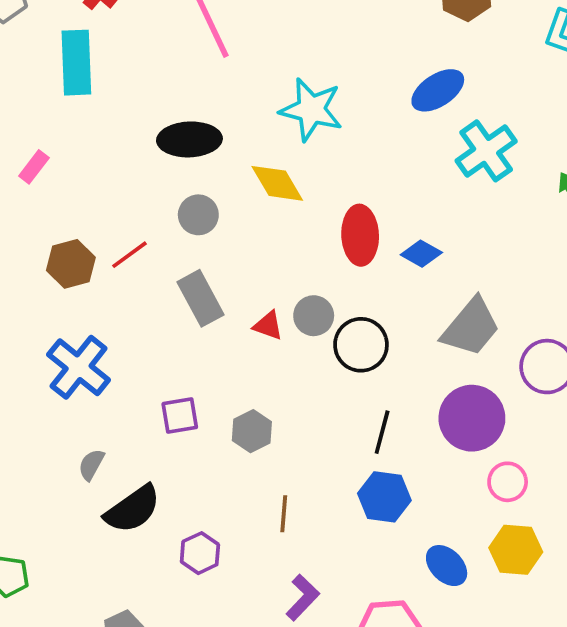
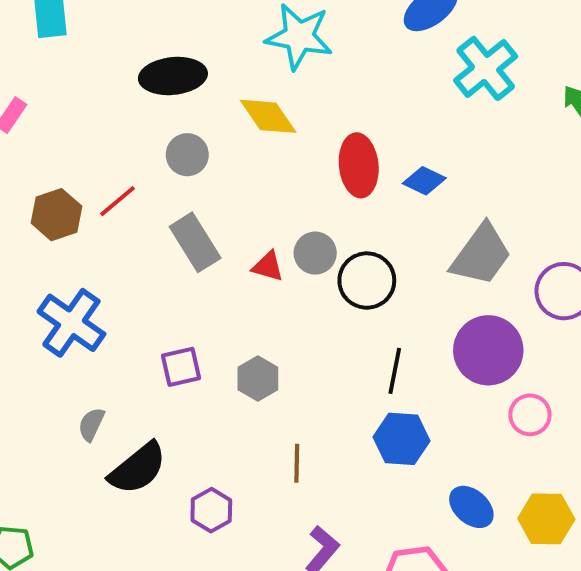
yellow hexagon: (516, 550) -> (546, 519), moved

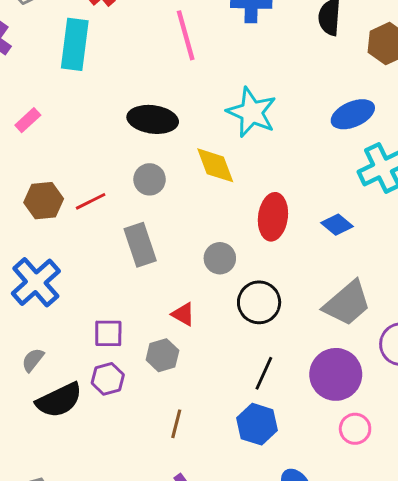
blue diamond: (424, 181) -> (337, 225), moved
gray circle: (315, 253) -> (220, 258), moved
red triangle: (268, 266) -> (183, 314), moved
purple hexagon: (211, 510) -> (108, 379), moved

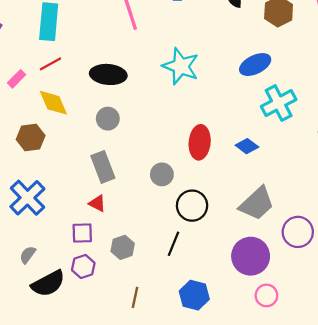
yellow diamond: (215, 165) -> (53, 103), moved
red line: (91, 201) -> (50, 64), moved
red triangle: (183, 314) -> (97, 203), moved
black line: (264, 373) -> (173, 244), moved

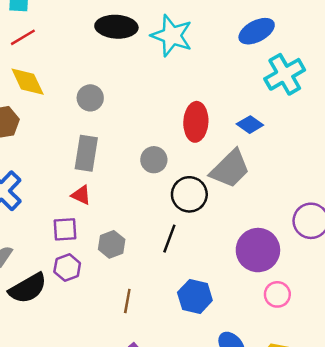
black ellipse: (108, 74) -> (116, 27), moved
gray rectangle: (103, 167) -> (86, 153), turned 32
gray trapezoid: (257, 204) -> (230, 169), moved

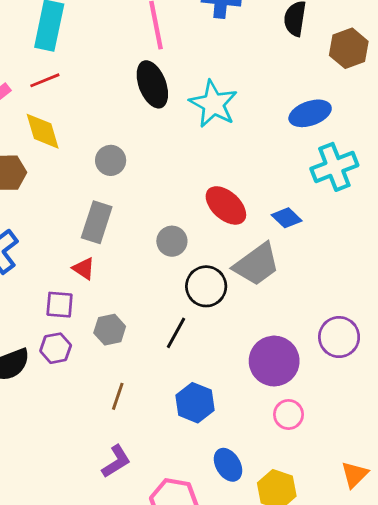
black ellipse: (116, 27) -> (152, 84), turned 57
red ellipse: (196, 122) -> (226, 205), turned -60

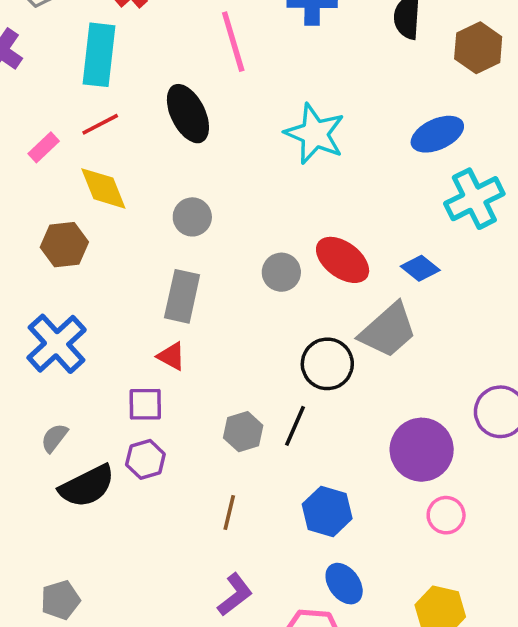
black ellipse: (152, 84) -> (188, 114), moved
gray circle: (172, 241) -> (281, 272), moved
gray hexagon: (110, 330) -> (243, 432), moved
blue ellipse: (228, 465) -> (344, 584), moved

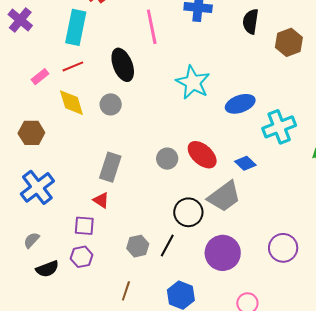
blue ellipse: (437, 134) -> (240, 104), moved
gray circle: (192, 217) -> (111, 104), moved
brown hexagon: (64, 245) -> (31, 133), moved
purple circle: (422, 450) -> (223, 253), moved
black semicircle: (87, 486) -> (47, 269), size x0.7

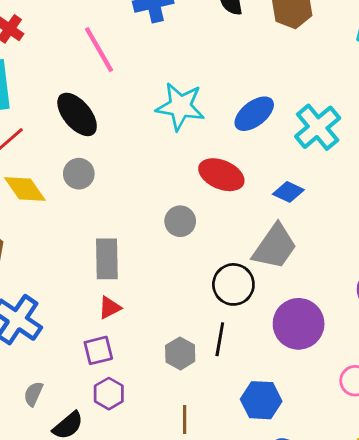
red ellipse: (202, 155) -> (221, 175), moved
red triangle: (101, 200) -> (110, 308), turned -42

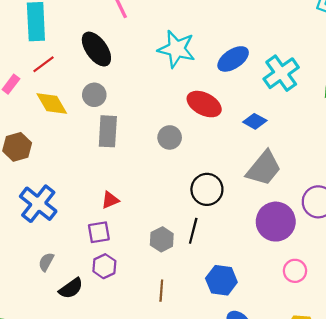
gray trapezoid: (275, 247) -> (264, 168), moved
gray rectangle: (107, 259) -> (108, 131), moved
purple circle: (299, 324) -> (276, 222), moved

